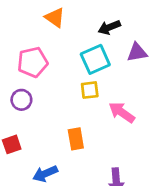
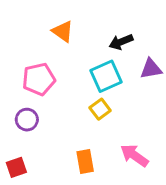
yellow square: (90, 90) -> (100, 109), turned -30
pink arrow: (122, 112) -> (134, 155), moved

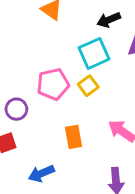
pink pentagon: (39, 79) -> (53, 84), moved
purple circle: (27, 120) -> (16, 109), moved

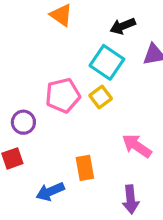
cyan square: (94, 53) -> (107, 62), turned -32
orange rectangle: (74, 137) -> (85, 168), moved

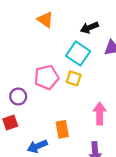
yellow square: (101, 97) -> (74, 78), turned -35
pink arrow: (137, 146) -> (100, 113), turned 55

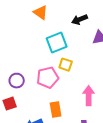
cyan square: (78, 54) -> (57, 43), moved, turned 35
pink pentagon: (46, 77) -> (48, 78), moved

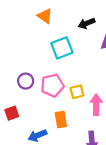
yellow square: (66, 65) -> (77, 92), moved, turned -32
purple circle: (17, 81) -> (26, 81), moved

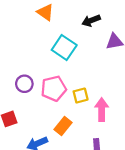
cyan square: (62, 48) -> (64, 47), turned -35
orange rectangle: (61, 120) -> (63, 126), turned 49

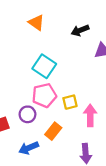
cyan square: (64, 47) -> (44, 66), moved
purple circle: (24, 84) -> (27, 114), moved

